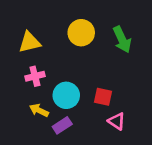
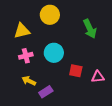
yellow circle: (81, 33) -> (50, 15), moved
cyan circle: (66, 95) -> (54, 53), moved
pink triangle: (117, 121) -> (98, 77), moved, turned -40

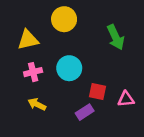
purple rectangle: (46, 92) -> (85, 112), moved

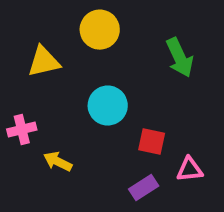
pink cross: (33, 72) -> (22, 130), moved
pink triangle: (126, 99) -> (190, 169), moved
purple rectangle: (85, 112) -> (144, 187), moved

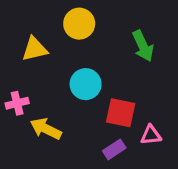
red square: (152, 142) -> (121, 113), size x1.4
yellow arrow: (58, 161) -> (46, 129), size x1.4

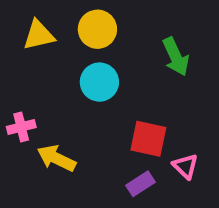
yellow triangle: (35, 49) -> (39, 35), moved
cyan circle: (86, 84) -> (99, 82), moved
pink triangle: (151, 135) -> (185, 166), turned 50

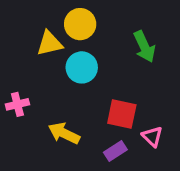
yellow triangle: (39, 35) -> (50, 43), moved
yellow arrow: (56, 158) -> (64, 133), moved

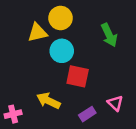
pink cross: (17, 104) -> (13, 114), moved
red square: (122, 114) -> (78, 76), moved

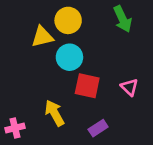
green arrow: (109, 35) -> (123, 19), moved
yellow arrow: (48, 101) -> (54, 113), turned 35
pink triangle: (115, 103) -> (129, 87), moved

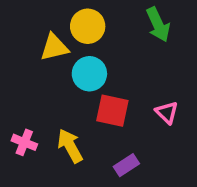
pink cross: (15, 128) -> (24, 142), moved, turned 36

